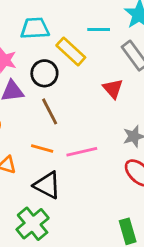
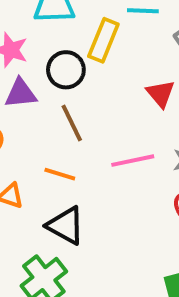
yellow rectangle: (71, 51) -> (103, 40), turned 68
pink line: (82, 152) -> (133, 161), moved

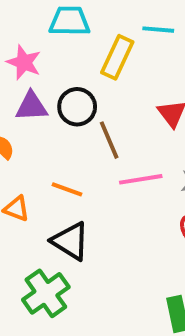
black circle: (66, 70) -> (77, 107), moved
brown line: (72, 123) -> (109, 140), moved

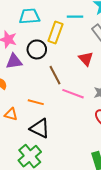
black circle: (77, 107) -> (37, 49), moved
pink line: (141, 179) -> (73, 94), turned 35

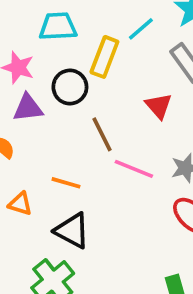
cyan line: (75, 17) -> (141, 29), turned -42

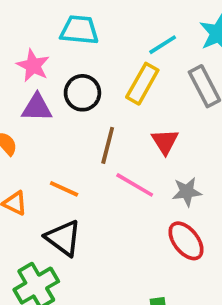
yellow rectangle: (104, 57) -> (142, 84), moved
red triangle: (159, 106) -> (165, 142), moved
brown line: (102, 134) -> (108, 145), turned 33

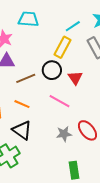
black circle: (82, 93) -> (52, 70), moved
brown line: (108, 145) -> (26, 78), moved, turned 54
gray star: (187, 192) -> (64, 134), moved

